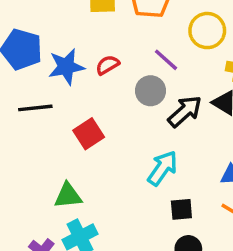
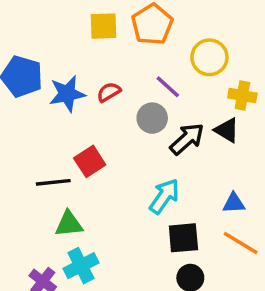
black line: (35, 108) -> (53, 182), moved
black square: (181, 209) -> (183, 238), size x1.4

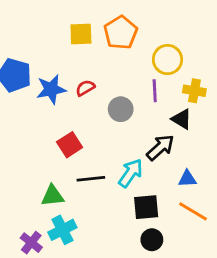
purple line: (168, 87) -> (155, 91), moved, turned 45
black arrow: (187, 139) -> (160, 148), moved
black line: (53, 182) -> (91, 179), moved

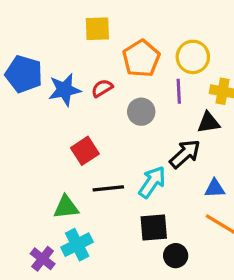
orange pentagon: (121, 33) -> (141, 58), moved
black triangle: (182, 119) -> (208, 123), turned -40
black square: (146, 207) -> (154, 227), moved

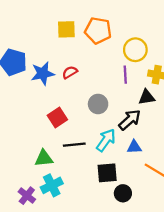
orange pentagon: (141, 58) -> (98, 31), moved, turned -30
gray circle: (141, 112) -> (98, 104), moved
blue triangle: (215, 188) -> (134, 147), moved

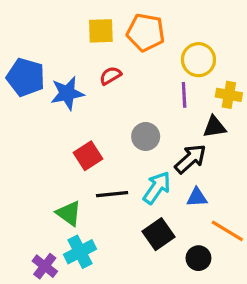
red semicircle: (70, 72) -> (110, 76), moved
green triangle: (44, 158) -> (69, 213), turned 42
black square: (107, 173) -> (158, 234), turned -30
black circle: (123, 193) -> (198, 258), moved

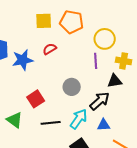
green triangle: (69, 213) -> (15, 120), moved

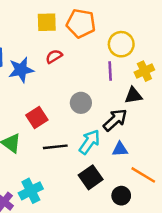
yellow cross: (124, 61) -> (144, 71), turned -35

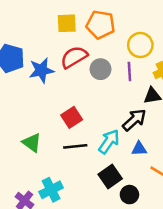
red semicircle: (54, 56) -> (74, 57), size x1.6
gray circle: (81, 103) -> (101, 69), moved
red square: (37, 117) -> (72, 117), moved
black circle: (121, 196) -> (129, 195), moved

